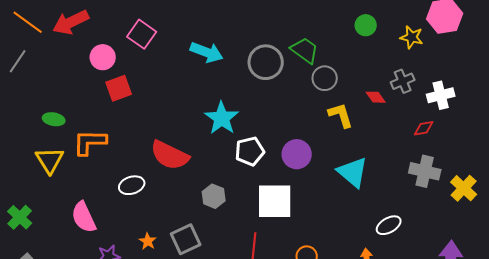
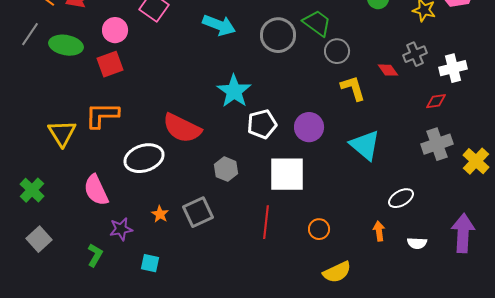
red square: (119, 88) -> (110, 64), moved
green ellipse: (54, 119) -> (66, 45), moved, size x1.5
gray cross: (425, 171) -> (437, 144), turned -32
white ellipse: (132, 185) -> (144, 158), size x1.5

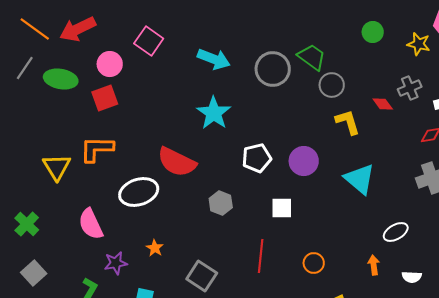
cyan star: (234, 91) -> (214, 113), moved
white square: (287, 174) -> (282, 208), size x0.6
gray square: (198, 212) -> (202, 276), moved, turned -32

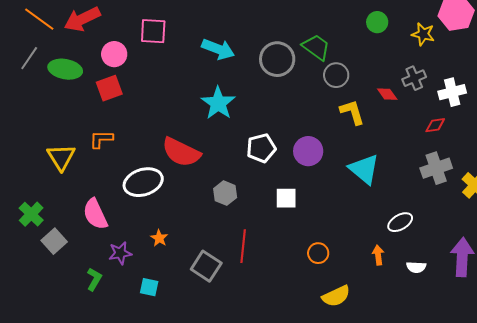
pink square: (149, 41) -> (153, 31), turned -32
orange L-shape: (97, 149) -> (101, 139), size x0.7
red line: (261, 256) -> (243, 246), moved
gray square: (34, 273) -> (54, 241), moved

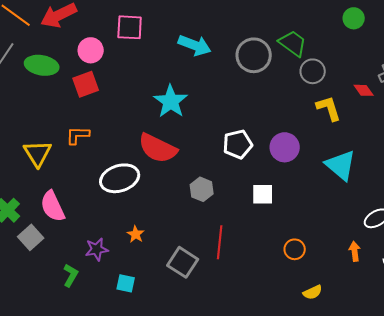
cyan star: (218, 103) -> (171, 101), moved
pink semicircle: (95, 214) -> (53, 206), moved
yellow semicircle: (336, 296) -> (313, 292), size x0.7

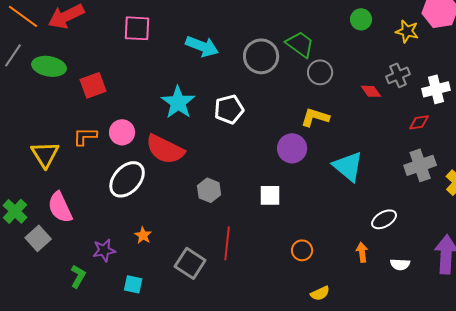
pink circle: (91, 50) -> (122, 132), moved
yellow L-shape: (329, 108) -> (315, 117), moved, turned -56
white pentagon: (238, 144) -> (229, 109), moved
white ellipse: (120, 178) -> (127, 179), turned -30

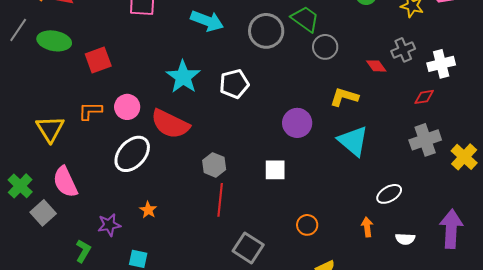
yellow L-shape: (315, 117) -> (344, 97), moved
red line: (227, 243) -> (220, 200), moved
gray square: (190, 263) -> (248, 248), moved

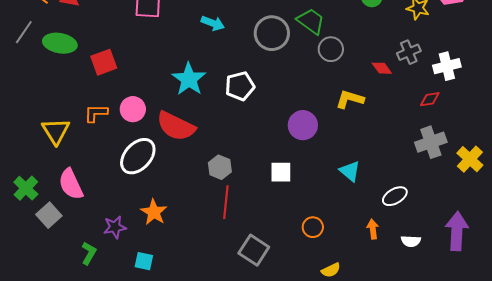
cyan arrow: (207, 21) -> (213, 23), size x0.7
cyan triangle: (353, 141) -> (350, 171), moved, size x0.7
orange star: (148, 210) -> (154, 212), size x1.5

